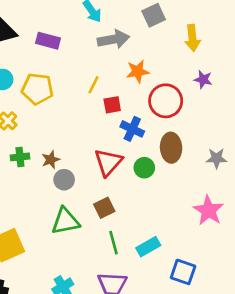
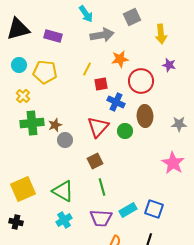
green cross: (20, 157) -> (32, 123), size x1.6
green triangle: (65, 221) -> (63, 191), moved, turned 40
cyan rectangle: (148, 247) -> (128, 210), moved

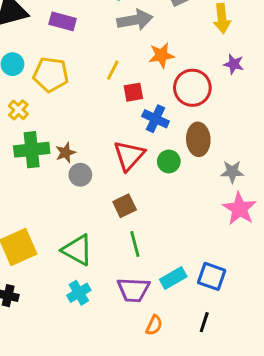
gray star: (179, 124) -> (232, 172), moved

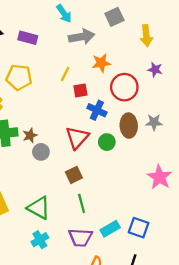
gray star: (232, 172) -> (154, 122), moved

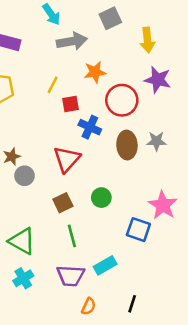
purple star: (155, 70) -> (158, 80), size x1.5
green circle: (107, 142) -> (101, 198), moved
blue square: (139, 228) -> (138, 230), moved

